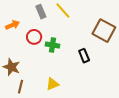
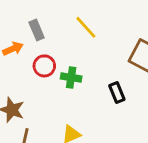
gray rectangle: (41, 12) -> (37, 30), moved

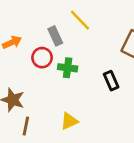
gray rectangle: (37, 30) -> (55, 36), moved

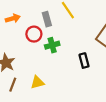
green cross: (68, 68) -> (52, 45), turned -32
yellow triangle: (69, 121) -> (37, 82), moved

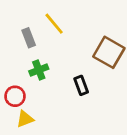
red circle: (34, 34) -> (15, 96), moved

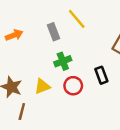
red circle: (15, 96) -> (73, 86), moved
yellow triangle: (25, 119) -> (42, 86), moved

